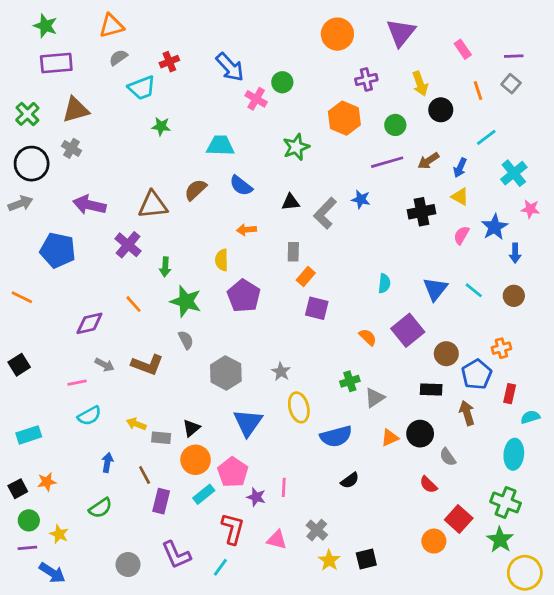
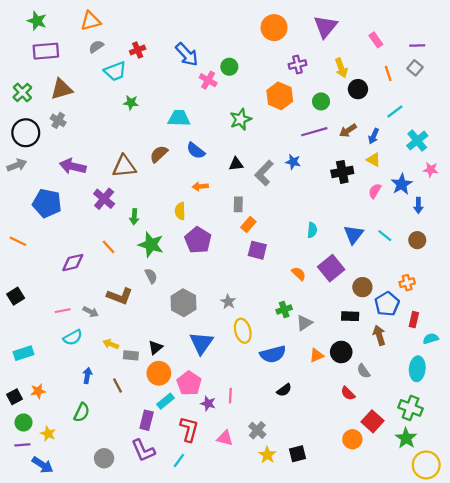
gray arrow: (105, 365) -> (91, 312), moved
purple rectangle: (161, 501) -> (147, 420), moved
green semicircle: (100, 508) -> (82, 412), turned -30

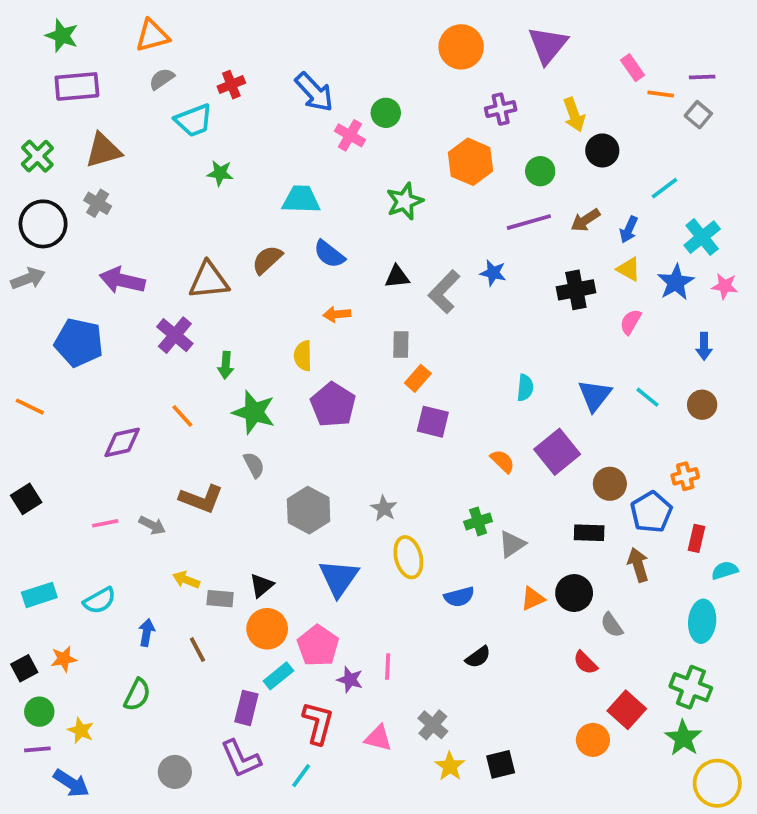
orange line: (388, 73) -> (661, 94), moved, turned -64
blue star: (402, 184) -> (676, 282), moved
cyan semicircle: (73, 337) -> (100, 601), moved
blue semicircle: (273, 354) -> (459, 597), size x0.7

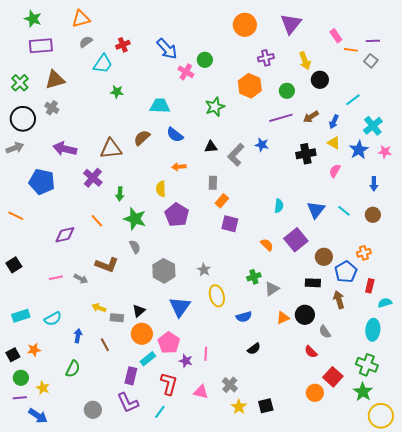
cyan trapezoid: (194, 120) -> (103, 64), turned -35

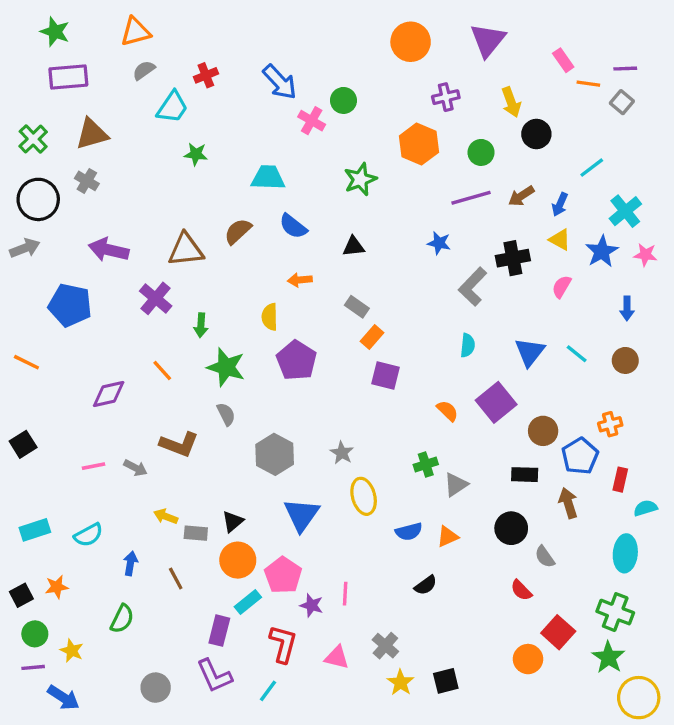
gray L-shape: (236, 155) -> (473, 287), moved
gray rectangle: (213, 183) -> (357, 307), turned -56
orange triangle: (283, 318) -> (447, 537), moved

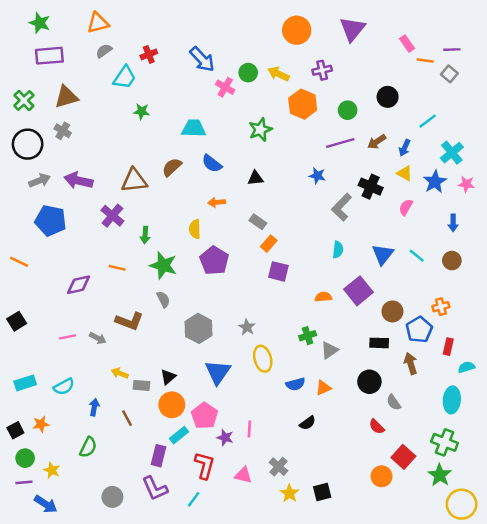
yellow arrow: (511, 102) -> (278, 74), moved, turned 135
gray arrow: (25, 248) -> (40, 181), moved
black cross: (513, 258) -> (371, 187), turned 35
orange line: (162, 371) -> (117, 268), turned -35
orange semicircle: (447, 411) -> (323, 297), turned -49

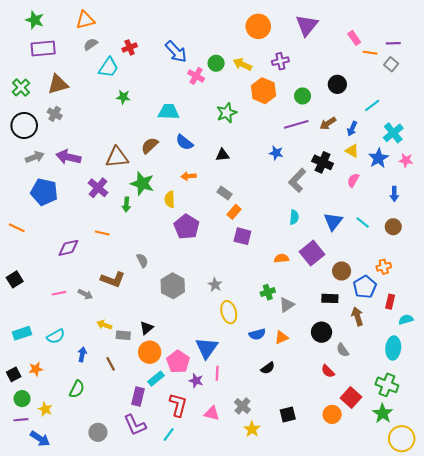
green star: (163, 265) -> (142, 183), moved
blue triangle: (218, 372) -> (207, 348), moved
black square: (322, 492) -> (288, 414), moved

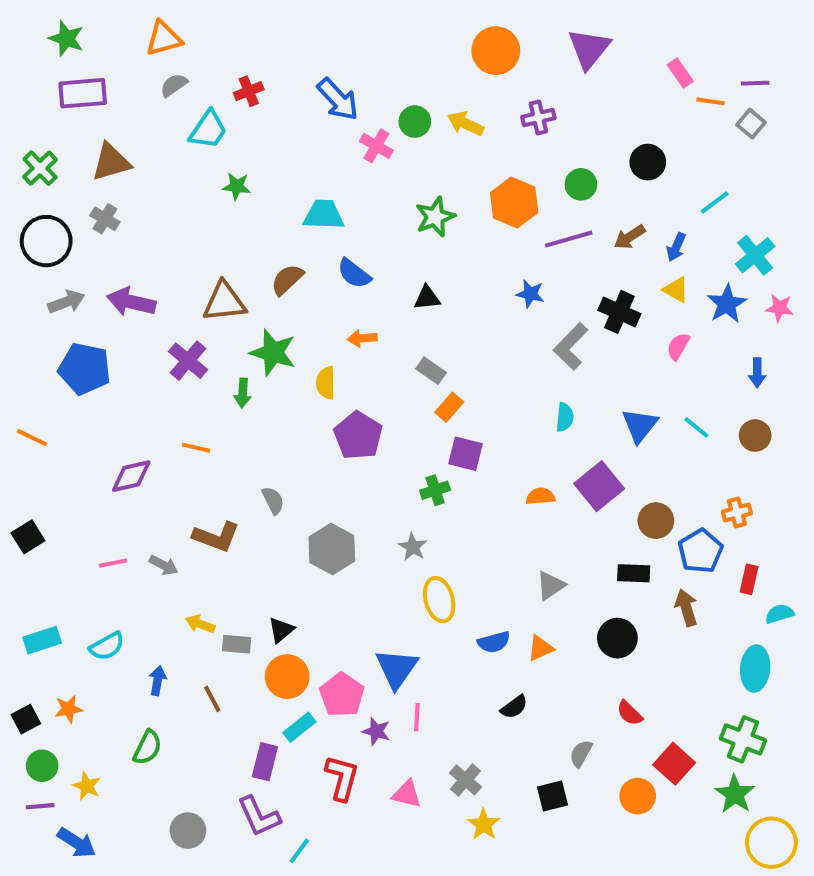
orange hexagon: (264, 91) -> (514, 203), moved
green cross: (268, 292) -> (435, 490), moved
gray semicircle: (343, 350) -> (581, 754), moved, turned 64
cyan line: (169, 434) -> (299, 851), moved

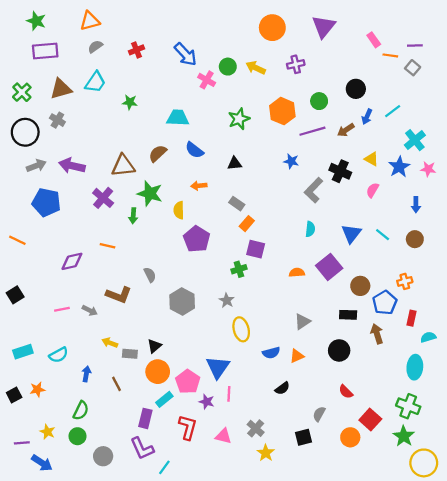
cyan trapezoid: (208, 130) -> (95, 82), moved
blue arrow: (676, 247) -> (367, 117), moved
green circle: (42, 766) -> (78, 436), moved

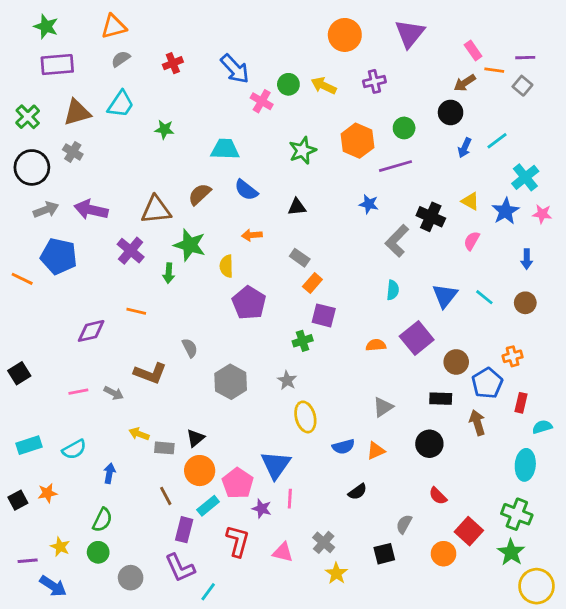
brown arrow: (346, 130) -> (465, 83), moved
orange line: (17, 240) -> (22, 279), moved
brown line: (116, 384) -> (166, 496), moved

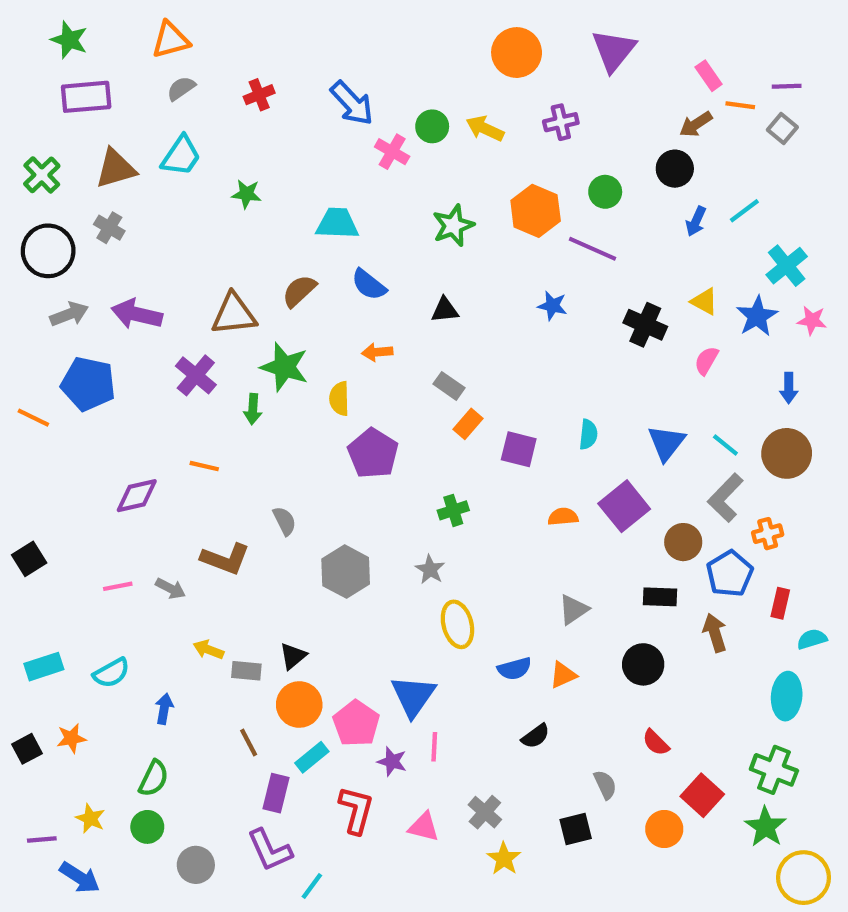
purple line: (396, 166) -> (593, 249), turned 40
gray L-shape: (397, 241) -> (725, 498), moved
brown circle: (525, 303) -> (787, 453), size x1.5
purple square: (324, 315) -> (519, 449), moved
gray semicircle: (404, 524) -> (605, 785), turned 126

